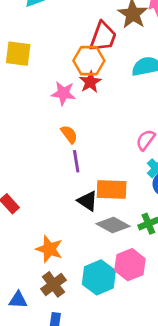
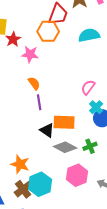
red star: (90, 82) -> (13, 39), moved
cyan hexagon: (99, 277) -> (40, 184), moved

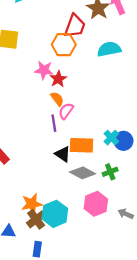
red star: (13, 39) -> (58, 79), moved
orange semicircle: (34, 83) -> (57, 99), moved
pink semicircle: (88, 87) -> (66, 111), moved
cyan cross: (96, 107) -> (111, 138), moved
orange star: (20, 164) -> (32, 204), moved, turned -30

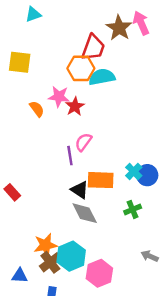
cyan semicircle: (109, 49) -> (102, 77), moved
orange semicircle: (57, 99) -> (37, 109), moved
gray diamond: (83, 173) -> (85, 213), moved, turned 35
pink hexagon: (96, 204) -> (99, 273), moved

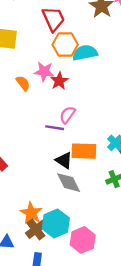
red trapezoid: (93, 48) -> (53, 19), moved, turned -44
purple line: (70, 156) -> (55, 128), turned -72
orange star: (45, 245) -> (31, 213), turned -30

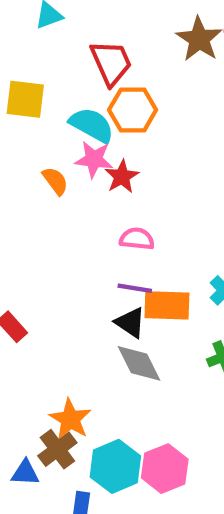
cyan semicircle: (85, 53) -> (92, 125), moved, turned 40
pink semicircle: (67, 115) -> (137, 239), turned 60
purple line: (55, 128) -> (135, 288), moved
cyan hexagon: (56, 224) -> (115, 466), moved
brown cross: (36, 229) -> (57, 449), moved

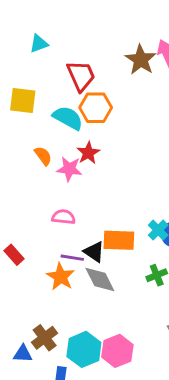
pink star: (94, 159) -> (69, 169), moved
pink semicircle: (137, 239) -> (64, 217), moved
purple line: (135, 288) -> (72, 258), moved
orange star: (70, 419) -> (61, 277), moved

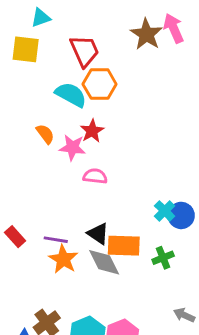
yellow square: (23, 100) -> (26, 49), moved
pink semicircle: (64, 217) -> (95, 176), moved
orange rectangle: (119, 240) -> (124, 246), moved
purple line: (72, 258) -> (56, 240), moved

